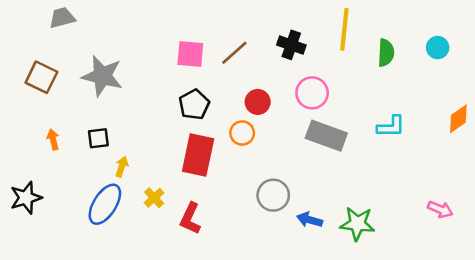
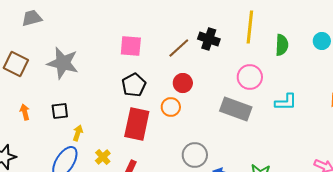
brown line: (234, 53) -> (179, 48), moved
pink circle: (312, 93) -> (250, 77), moved

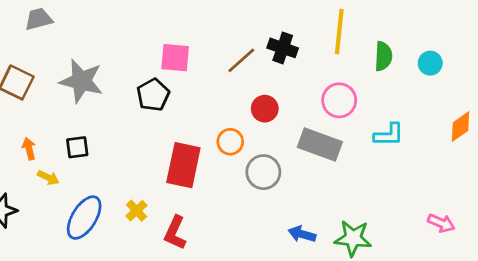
cyan circle: (322, 41) -> (430, 63), moved
red circle: (183, 83) -> (265, 109), moved
black pentagon: (134, 85) -> (153, 95), moved
yellow arrow: (78, 133) -> (48, 178), moved, turned 98
gray circle: (195, 155) -> (263, 172), moved

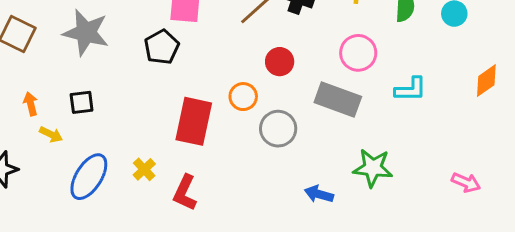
green star: (353, 238) -> (373, 168), moved

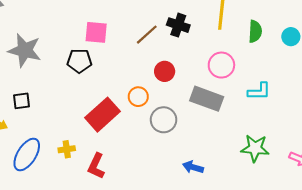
black pentagon: (162, 47) -> (79, 61), turned 30
red rectangle: (194, 121) -> (102, 115), turned 36
green star: (373, 168) -> (255, 148), moved
yellow cross: (144, 169) -> (67, 149), turned 35

